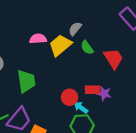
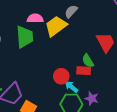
green semicircle: (87, 48) -> (88, 61), moved
green trapezoid: (26, 81) -> (25, 37), moved
purple star: (104, 94) -> (92, 98), moved

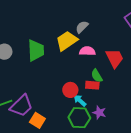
pink semicircle: (35, 18) -> (87, 51), moved

